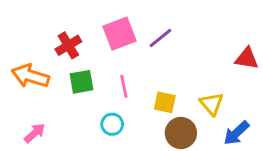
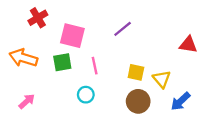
pink square: (119, 34) -> (72, 36), moved, turned 35
red cross: (68, 45) -> (38, 18), moved
yellow square: (165, 102) -> (136, 72), moved

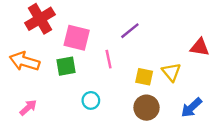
red cross: (38, 18) -> (40, 19), size x1.4
pink line: (95, 66) -> (109, 59), moved
yellow triangle: (162, 79) -> (171, 72), moved

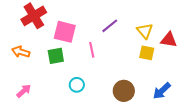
orange arrow: (25, 61) -> (21, 52), size x0.7
yellow triangle: (171, 72) -> (145, 31), moved
yellow square: (144, 77) -> (147, 53), moved

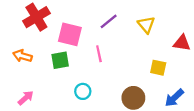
purple line: (110, 26) -> (109, 21), moved
yellow triangle: (145, 31) -> (146, 25), moved
yellow square: (147, 53) -> (158, 68), moved

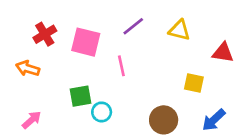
red cross: (36, 17) -> (45, 34), moved, size x0.7
yellow triangle: (146, 25) -> (179, 30), turned -36
green square: (60, 60) -> (80, 96), moved

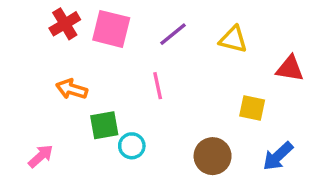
red cross: (45, 34) -> (65, 24), moved
pink square: (86, 42) -> (111, 29), moved
orange arrow: (28, 68) -> (72, 89), moved

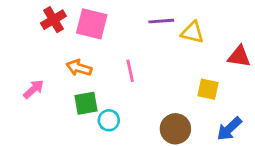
purple line: (173, 34) -> (161, 21), moved, turned 35
orange arrow: (72, 89) -> (79, 68), moved
pink arrow: (41, 156) -> (34, 89), moved

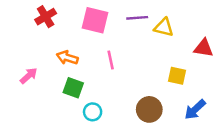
pink square: (92, 24) -> (95, 20), moved
green square: (86, 103) -> (73, 88), turned 30
cyan circle: (109, 120) -> (93, 112), moved

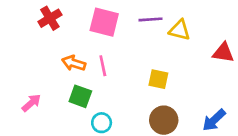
pink line: (111, 60) -> (103, 66), moved
pink arrow: (29, 76) -> (31, 103), moved
yellow square: (177, 76) -> (158, 79), moved

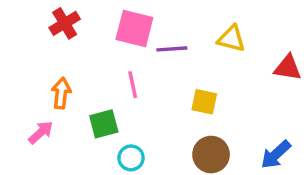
purple line: (150, 19) -> (172, 49), moved
orange arrow: (74, 63) -> (61, 93), moved, turned 80
green square: (80, 96) -> (104, 124), turned -35

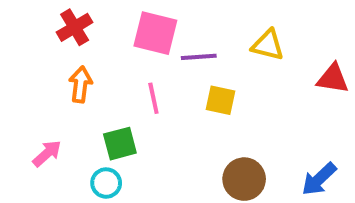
orange arrow: (61, 93) -> (80, 84), moved
yellow square: (204, 102) -> (220, 100), moved
cyan circle: (131, 158) -> (106, 183), moved

